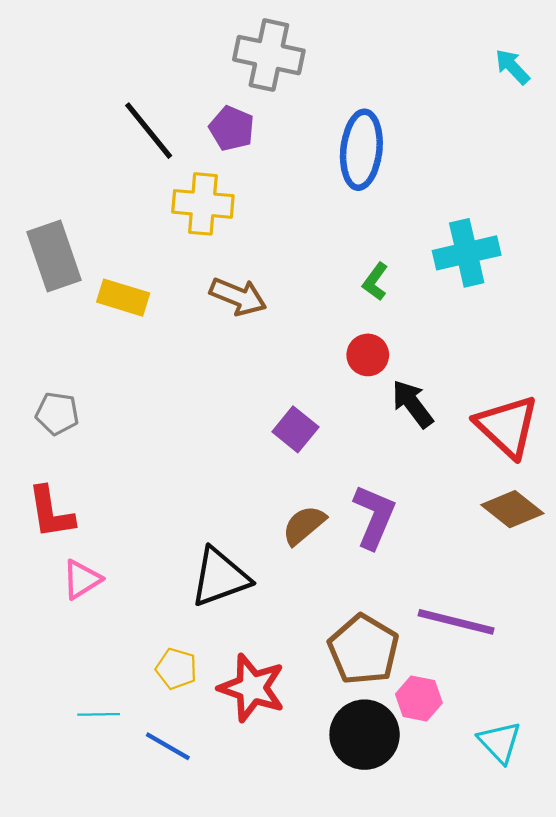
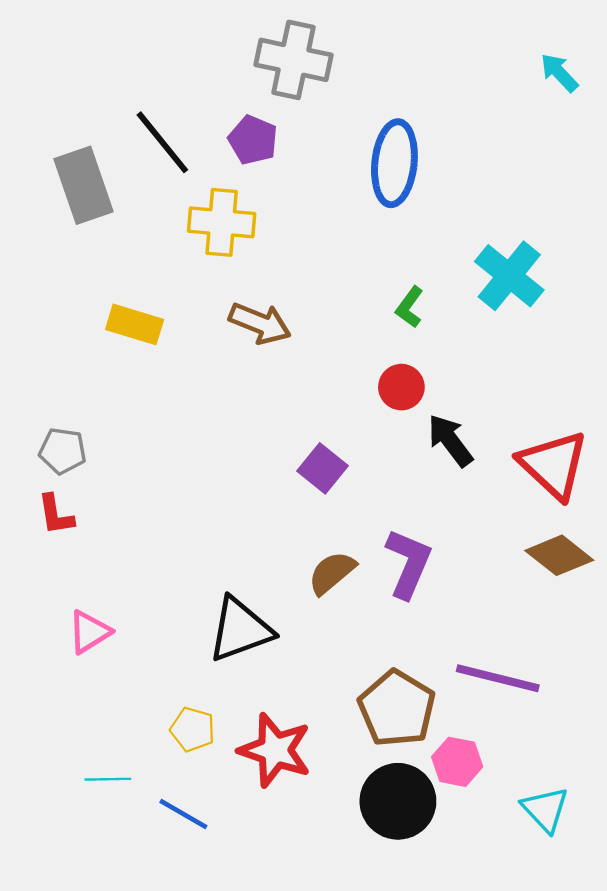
cyan cross: (467, 253) -> (509, 276), turned -38
gray rectangle: (54, 256) -> (84, 185), moved
red L-shape: (51, 512) -> (56, 515), moved, size x0.7

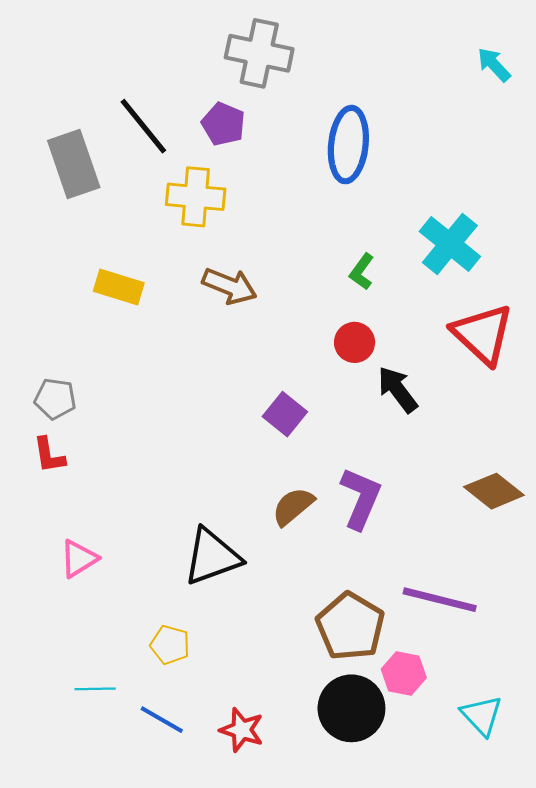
red triangle: (553, 465) -> (483, 334), moved
red star: (275, 750) -> (242, 730), moved, size x0.7

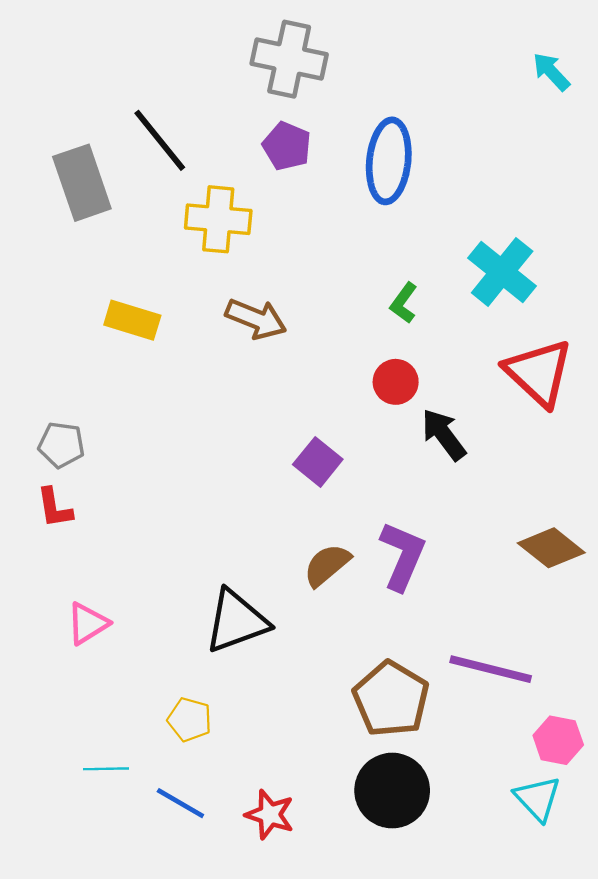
purple pentagon: (223, 124) -> (287, 146), moved
pink hexagon: (404, 673) -> (558, 740), moved

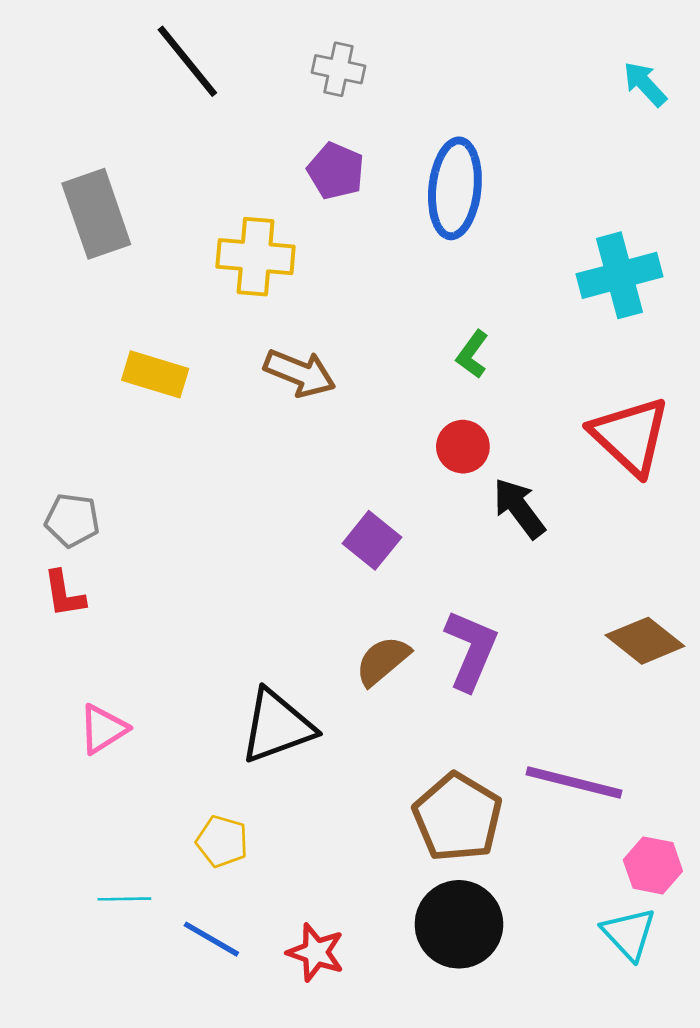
gray cross: (289, 59) -> (338, 69), size x0.6
black line: (160, 140) -> (187, 61), moved
cyan cross: (502, 272) -> (619, 275), moved, turned 36

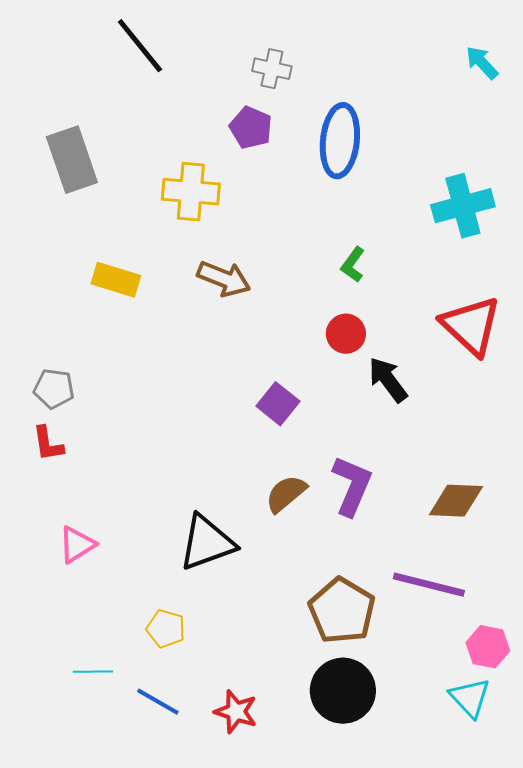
gray cross: (338, 69) -> (272, 69), moved
brown diamond: (645, 641) -> (456, 501), moved, turned -36

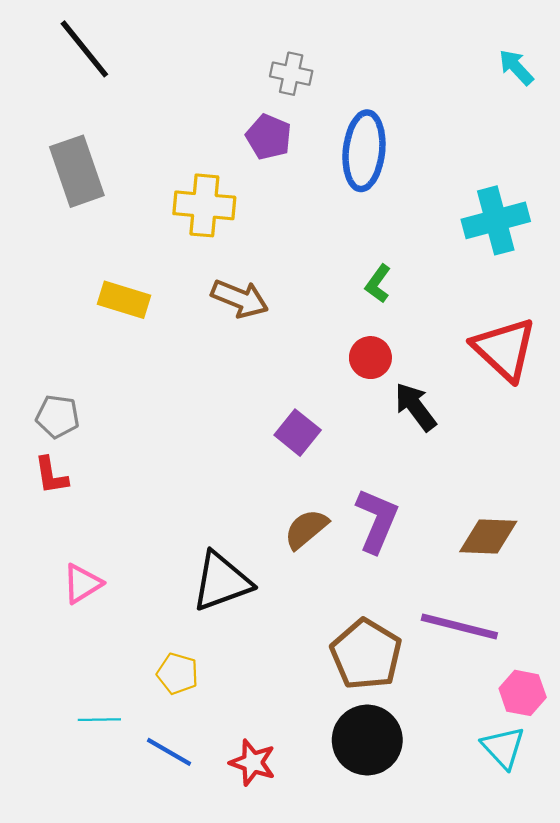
black line: (140, 46) -> (84, 49), moved

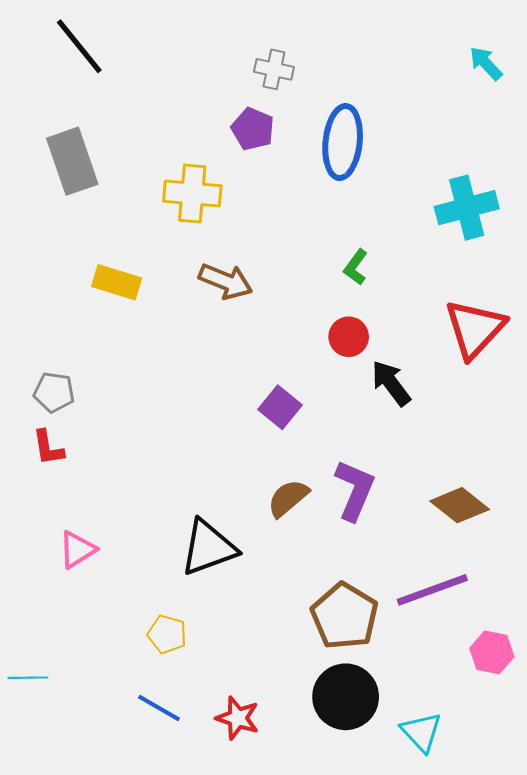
red triangle: (504, 349) -> (475, 329), turned 30
brown diamond: (488, 536) -> (460, 505), turned 36
purple line: (459, 626) -> (432, 590), turned -34
cyan line: (99, 720) -> (28, 678), moved
cyan triangle: (503, 748) -> (421, 732), moved

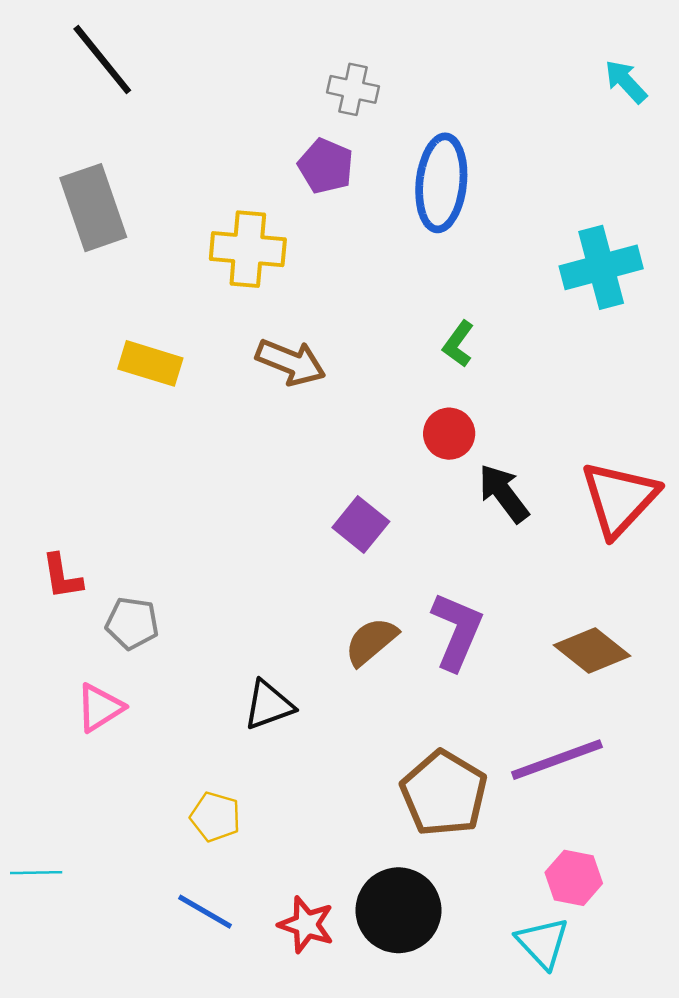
red triangle: (475, 329) -> (619, 499), moved
gray pentagon: (54, 392) -> (132, 623), moved
black triangle: (208, 548) -> (269, 705), size x0.7
pink hexagon: (492, 652) -> (574, 878), moved
black circle: (346, 697) -> (398, 910), moved

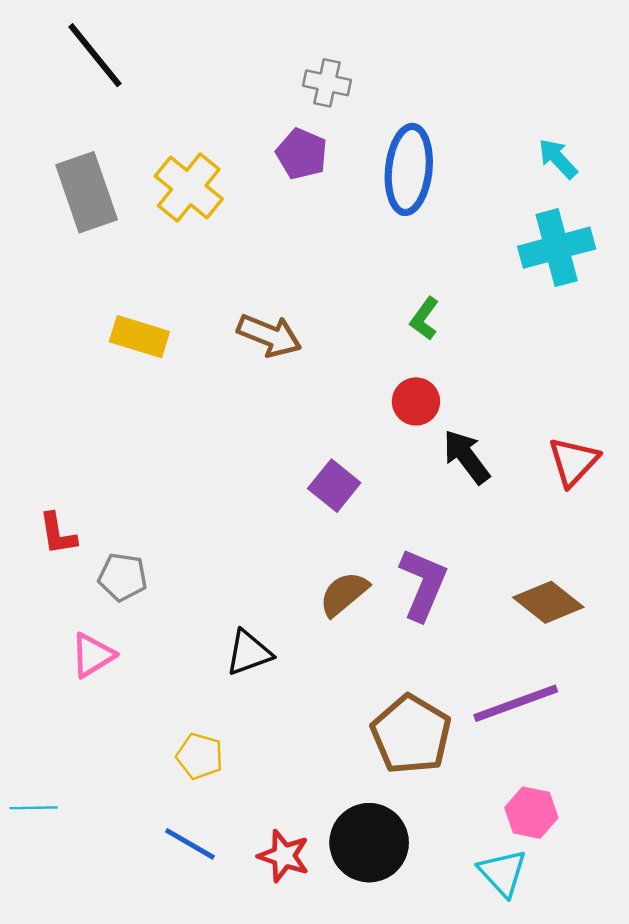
cyan arrow: (626, 82) -> (558, 159), moved
yellow cross: (248, 249) -> (189, 187), moved, turned 34
red triangle: (619, 499) -> (573, 462), size x0.7

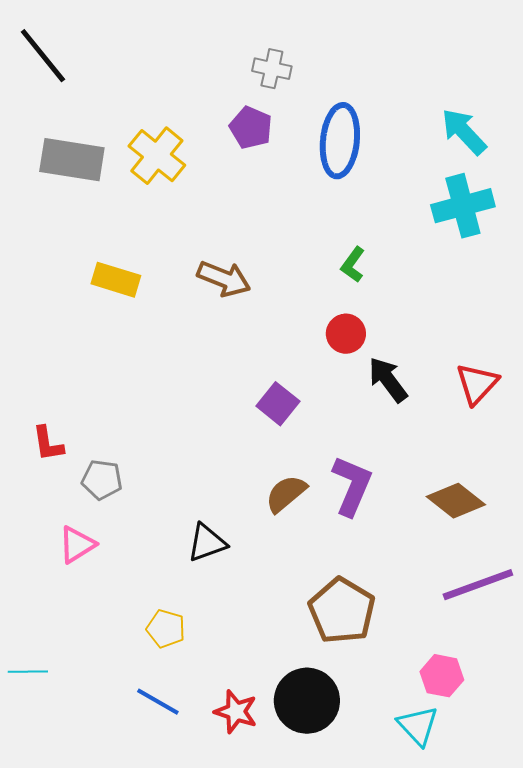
black line: (95, 55) -> (43, 56), moved
cyan arrow: (558, 159) -> (464, 132), size x1.4
gray rectangle: (87, 192) -> (72, 160), turned -62
purple line: (516, 703) -> (478, 585), moved

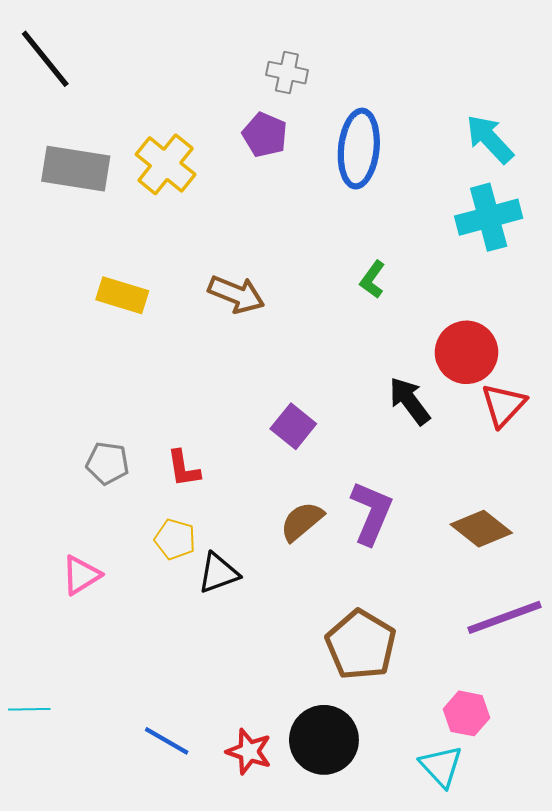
red circle: (346, 334) -> (466, 352), moved, size x1.5
red L-shape: (48, 444) -> (184, 468), moved
gray pentagon: (102, 480) -> (107, 463), moved
yellow pentagon: (166, 629) -> (175, 539), moved

